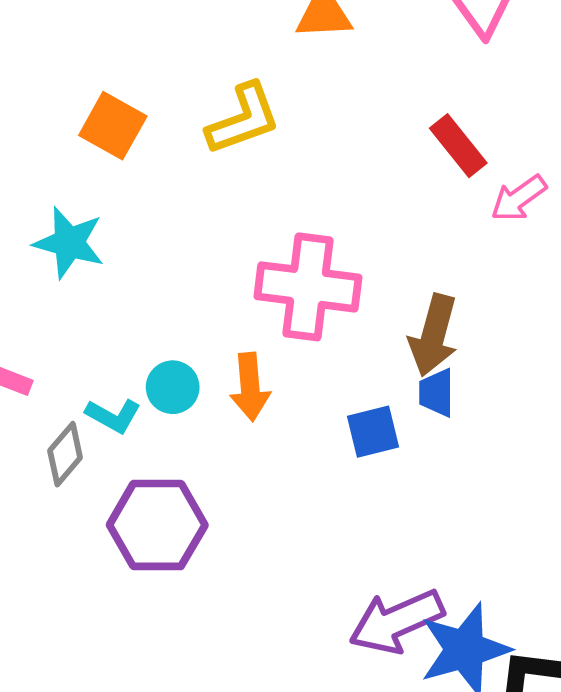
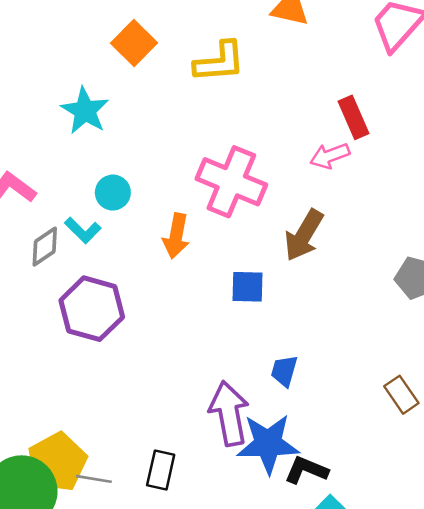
pink arrow: (519, 198) -> (330, 156), moved
cyan circle: (173, 387) -> (113, 193), moved
blue trapezoid: (437, 393) -> (284, 371), moved
purple arrow: (397, 621) -> (229, 413), turned 88

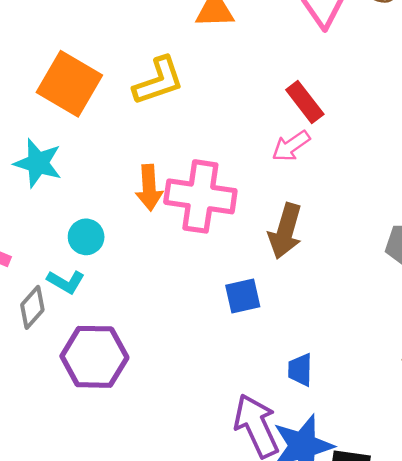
orange square: (134, 43) -> (69, 84), size x1.4
orange arrow: (176, 236) -> (149, 188), moved

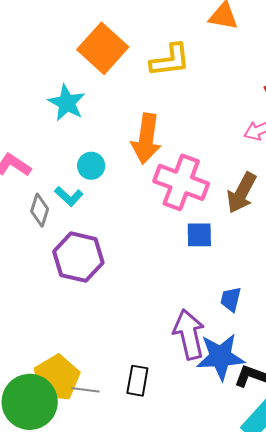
orange arrow: (149, 188) -> (146, 139), size x1.4
pink cross: (200, 196) -> (181, 182), moved
gray diamond: (32, 307) -> (40, 210), turned -36

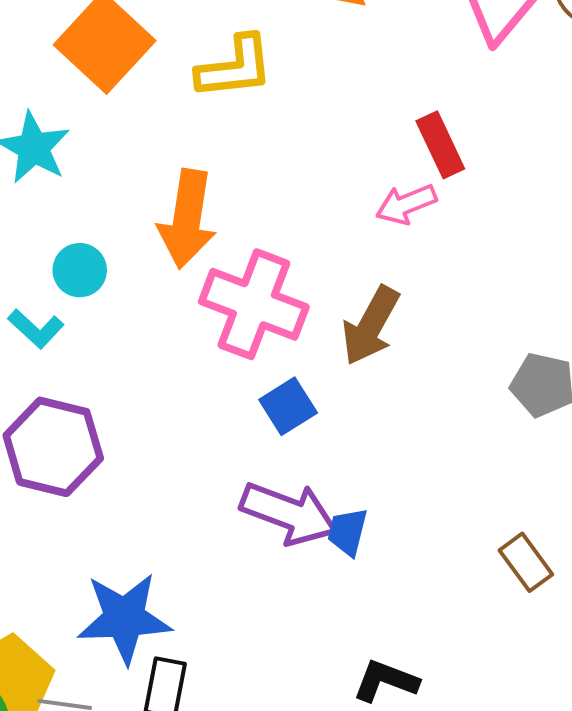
blue square: (199, 235) -> (288, 406), turned -32
purple arrow: (189, 334) -> (289, 513), moved, turned 123
blue star: (220, 357) -> (124, 618), moved

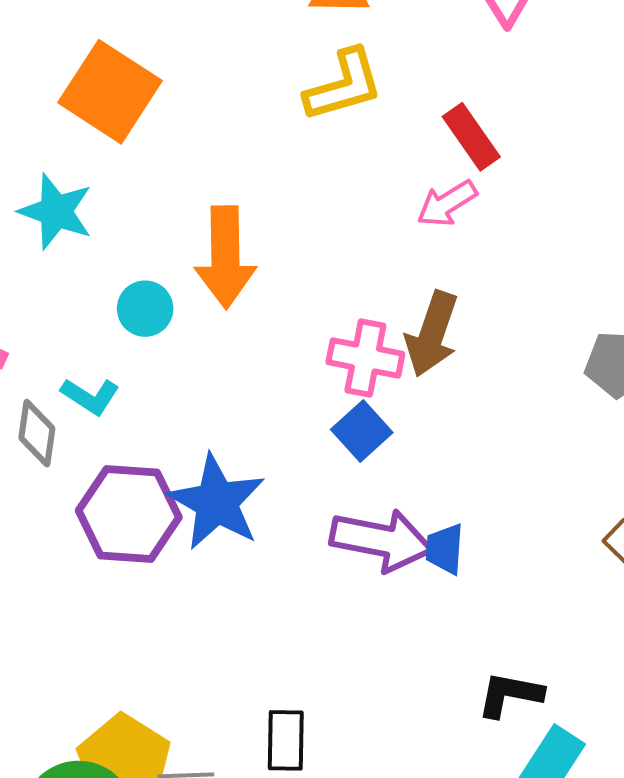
yellow L-shape: (235, 67) -> (344, 85), moved
cyan circle: (80, 270) -> (145, 309), moved
pink cross: (254, 304) -> (365, 358), moved, size x0.7
blue star: (124, 618) -> (217, 502), moved, turned -30

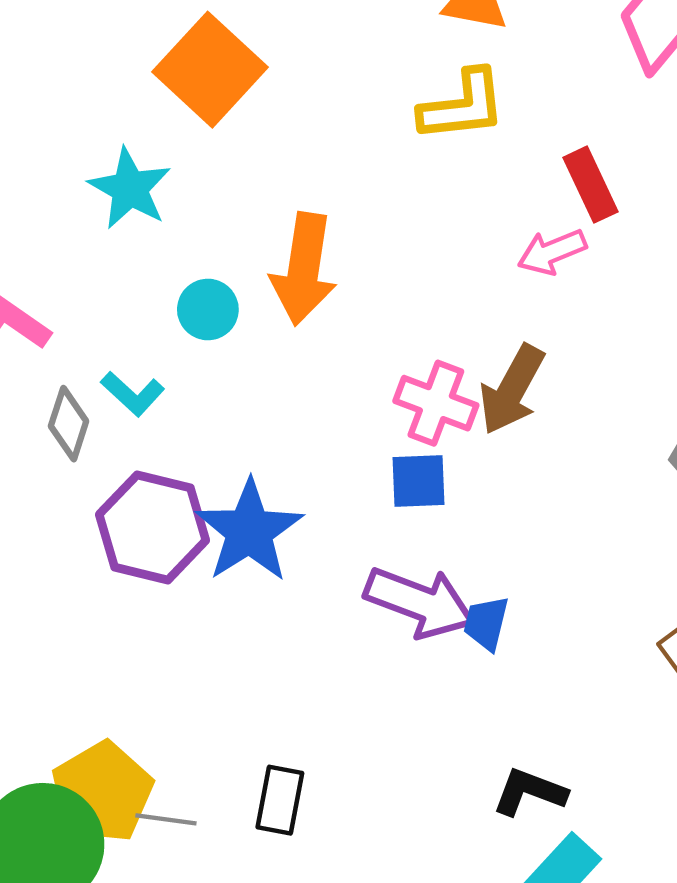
blue square: (362, 431) -> (418, 481), turned 30

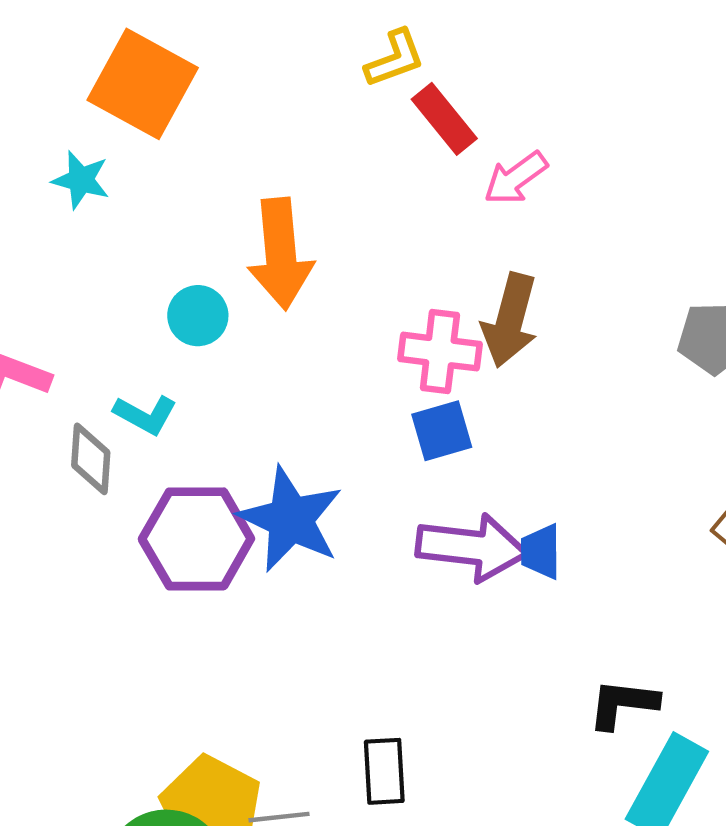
yellow L-shape: (463, 106) -> (395, 58), size x0.7
red rectangle: (590, 185) -> (444, 119), moved
cyan star: (130, 189) -> (81, 180), moved, size x0.7

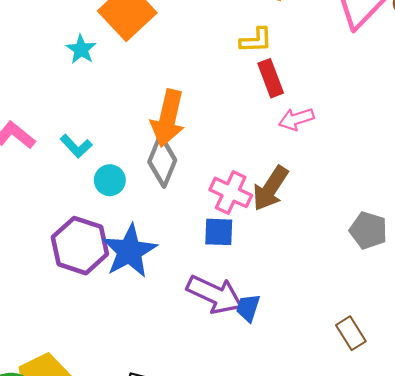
cyan circle: (198, 316) -> (110, 180), moved
cyan L-shape: (145, 415) -> (76, 146), moved
gray diamond: (91, 459) -> (162, 161), moved, size x1.4

